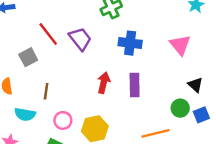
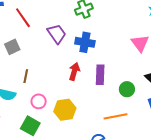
red line: (48, 34) -> (23, 18), moved
blue cross: (130, 43) -> (85, 42), moved
green circle: (180, 108) -> (127, 89), moved

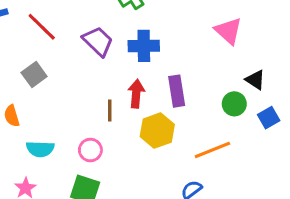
brown line: (26, 76) -> (110, 110), moved
green circle: (127, 89) -> (234, 104), moved
yellow hexagon: (65, 110) -> (157, 131), moved

